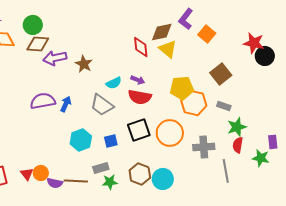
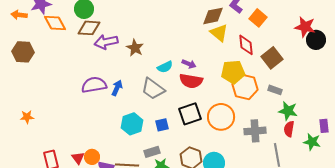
red diamond: (141, 47) -> (246, 45), moved
green star: (237, 127) -> (288, 111), turned 30

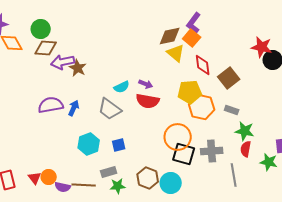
orange square: (258, 18) -> (192, 38), moved
brown star: (135, 48) -> (78, 68), moved
black square: (190, 114) -> (184, 154), moved, turned 35

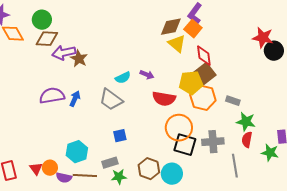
brown square: (229, 78) -> (205, 74), moved
red semicircle: (148, 101) -> (164, 99), moved
cyan hexagon: (89, 144) -> (77, 152), moved

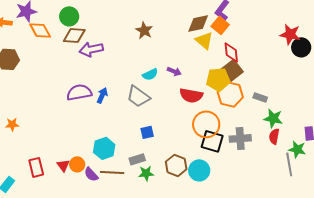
brown star: (79, 59) -> (144, 30), moved
gray line: (235, 166) -> (289, 164), moved
purple semicircle: (64, 178) -> (91, 174), turned 35

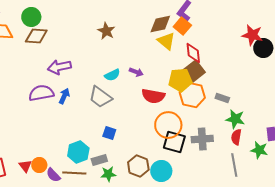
purple arrow: (91, 49) -> (59, 67), moved
blue square: (147, 132) -> (109, 133), turned 32
cyan hexagon: (104, 148) -> (78, 152), moved
gray line: (289, 164) -> (234, 165), moved

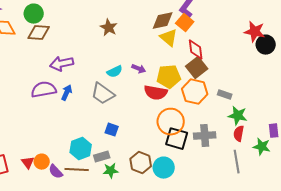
yellow pentagon: (180, 80) -> (169, 77), moved

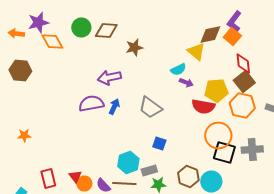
brown star: (109, 28) -> (134, 48), moved, turned 30
brown diamond: (39, 33) -> (106, 30), moved
yellow triangle: (169, 38) -> (196, 52), moved
cyan semicircle: (115, 72) -> (178, 70), moved
orange circle: (42, 162) -> (84, 184), moved

